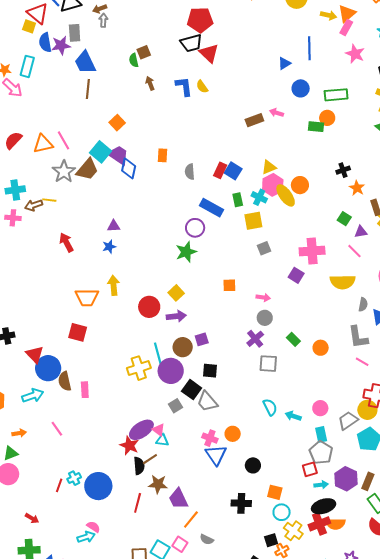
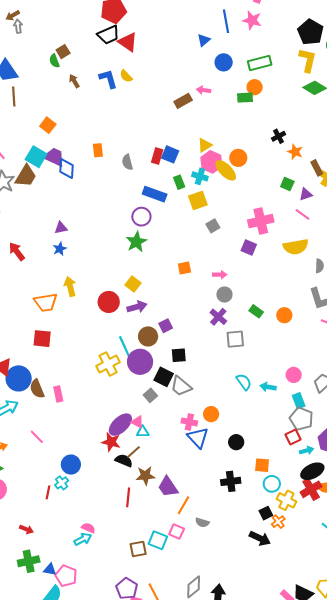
pink star: (355, 54) -> (252, 20), moved
black semicircle: (139, 466) -> (124, 460), turned -54
blue circle: (98, 486) -> (71, 465), moved, size x0.7

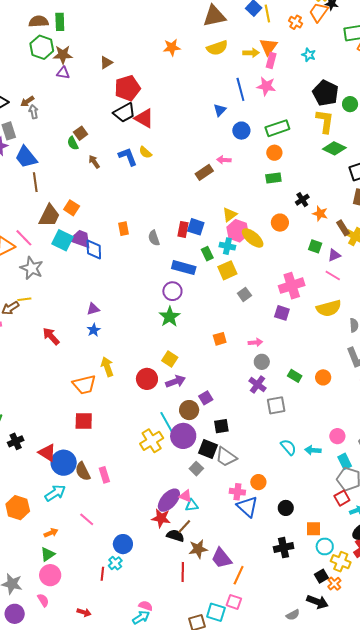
green rectangle: (245, 98) -> (273, 178), moved
orange circle: (238, 158) -> (280, 223), moved
brown trapezoid: (26, 176) -> (49, 216), moved
gray semicircle: (202, 523) -> (293, 615), moved, turned -40

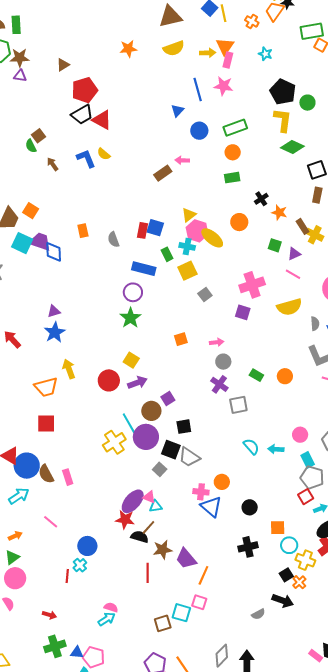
blue star: (94, 330) -> (55, 332), size x1.5

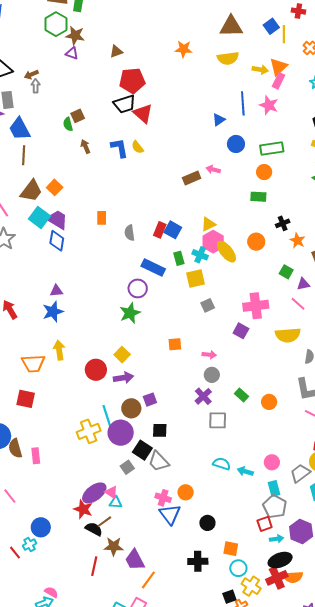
blue diamond: (54, 252) -> (57, 241), moved
cyan semicircle: (251, 447) -> (222, 464), turned -42
red line: (67, 576) -> (15, 553), turned -56

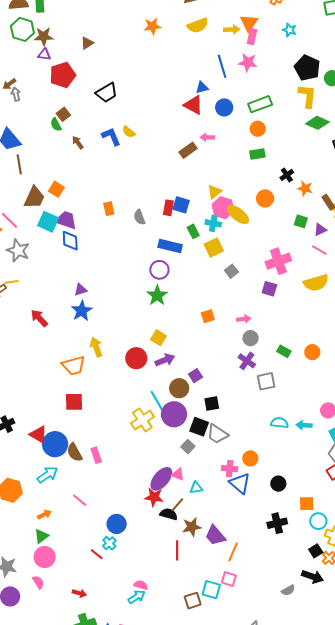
red pentagon: (132, 81) -> (63, 75), moved
red triangle: (143, 113) -> (193, 105), moved
blue triangle: (219, 120) -> (202, 88), turned 32
cyan triangle: (116, 502) -> (196, 488), moved

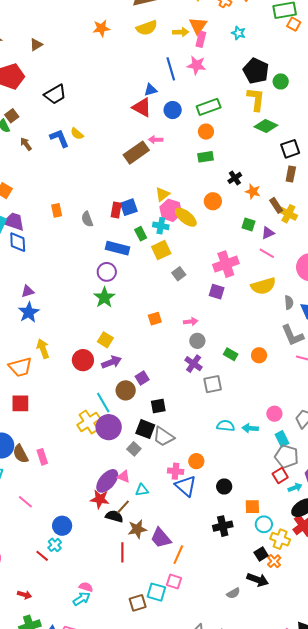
brown rectangle: (188, 150) -> (136, 153), size x1.4
blue square: (181, 205) -> (129, 207), turned -36
purple circle: (174, 414) -> (109, 427), moved

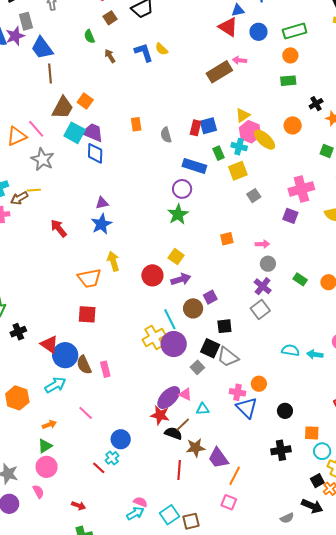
brown square: (12, 116) -> (110, 18), moved
gray square: (213, 384) -> (260, 309), moved, turned -30
cyan square: (156, 592) -> (169, 515), moved, turned 36

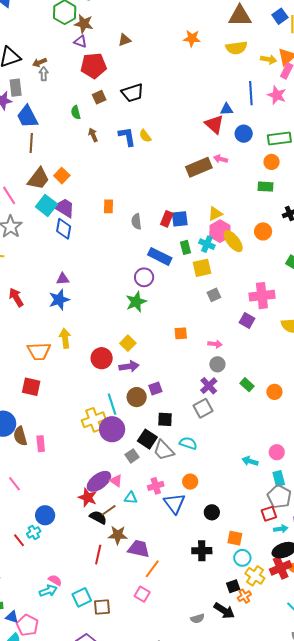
cyan semicircle: (290, 350) -> (188, 443), moved
pink cross: (237, 392) -> (156, 486), moved, turned -35
purple trapezoid: (218, 458) -> (139, 549), turned 130

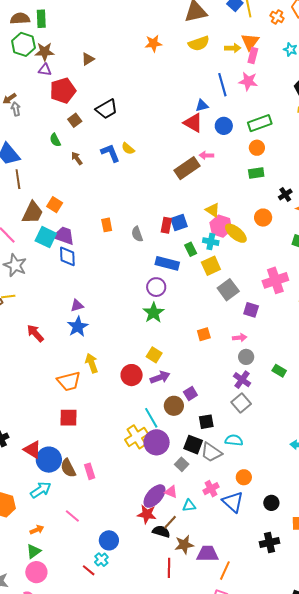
yellow triangle: (215, 214) -> (213, 210), turned -49
gray square: (214, 295) -> (228, 290), size x1.5
purple square: (247, 320) -> (251, 310), moved

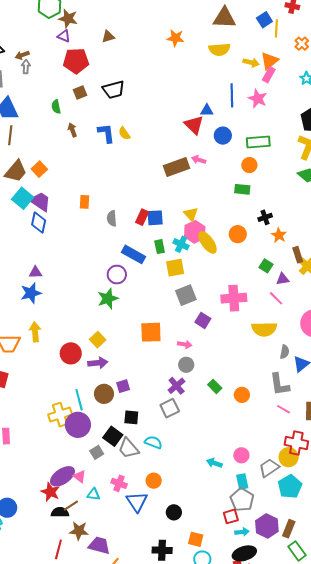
orange square: (204, 334) -> (151, 332), size x1.6
pink cross: (211, 489) -> (119, 483), turned 35
black semicircle: (161, 532) -> (60, 512), turned -30

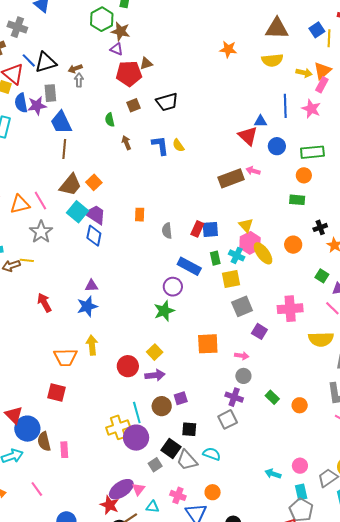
brown triangle: (108, 37) -> (146, 63), moved
purple cross: (177, 386) -> (234, 397), turned -30
pink triangle: (80, 476) -> (138, 489), turned 32

